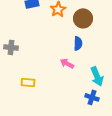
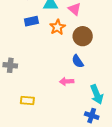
blue semicircle: (78, 43) -> (78, 61), turned 144
pink arrow: (67, 63) -> (67, 81), turned -32

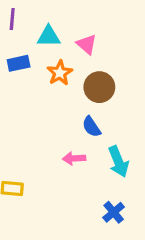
cyan arrow: (97, 94) -> (118, 162), moved
blue cross: (92, 116) -> (114, 212), turned 32

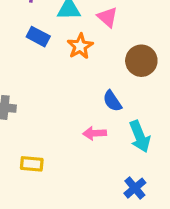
blue rectangle: (19, 63) -> (38, 37), turned 40
brown circle: (99, 87) -> (141, 61), moved

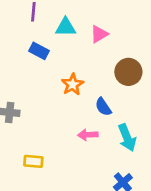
pink triangle: (107, 17) -> (99, 34), turned 48
orange star: (80, 46) -> (73, 84), moved

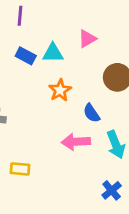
cyan triangle: (66, 27) -> (53, 53), moved
pink arrow: (88, 135) -> (76, 142), size x1.4

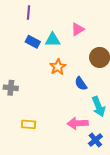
pink arrow: (76, 142) -> (78, 123), moved

